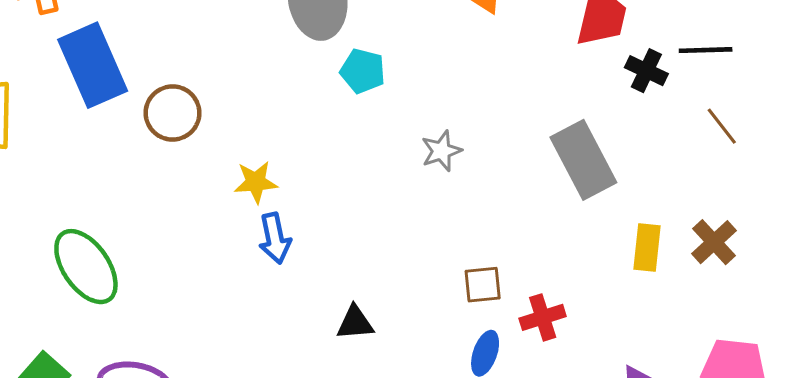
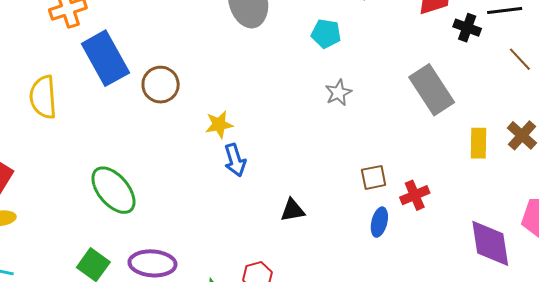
cyan pentagon: (363, 71) -> (326, 34), moved

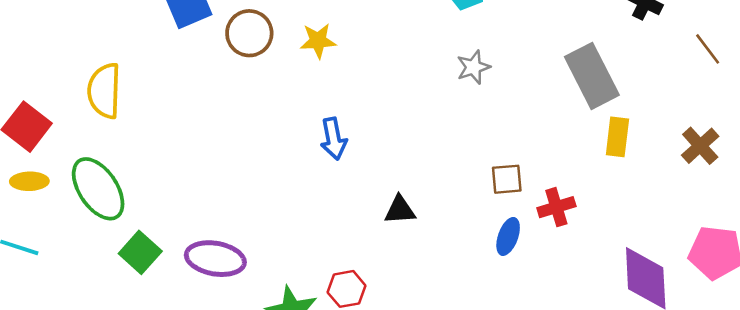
yellow semicircle: (43, 97) -> (104, 91), moved
yellow star: (219, 125) -> (318, 41), moved
yellow rectangle: (479, 143) -> (617, 137), moved
green ellipse: (113, 190) -> (98, 189), moved

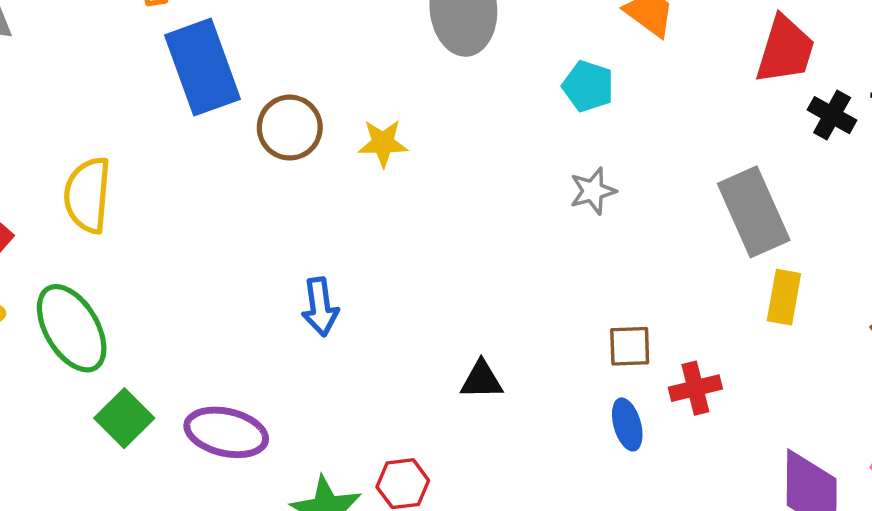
blue arrow: (334, 139) -> (320, 307), moved
blue ellipse: (508, 236) -> (627, 424), turned -39

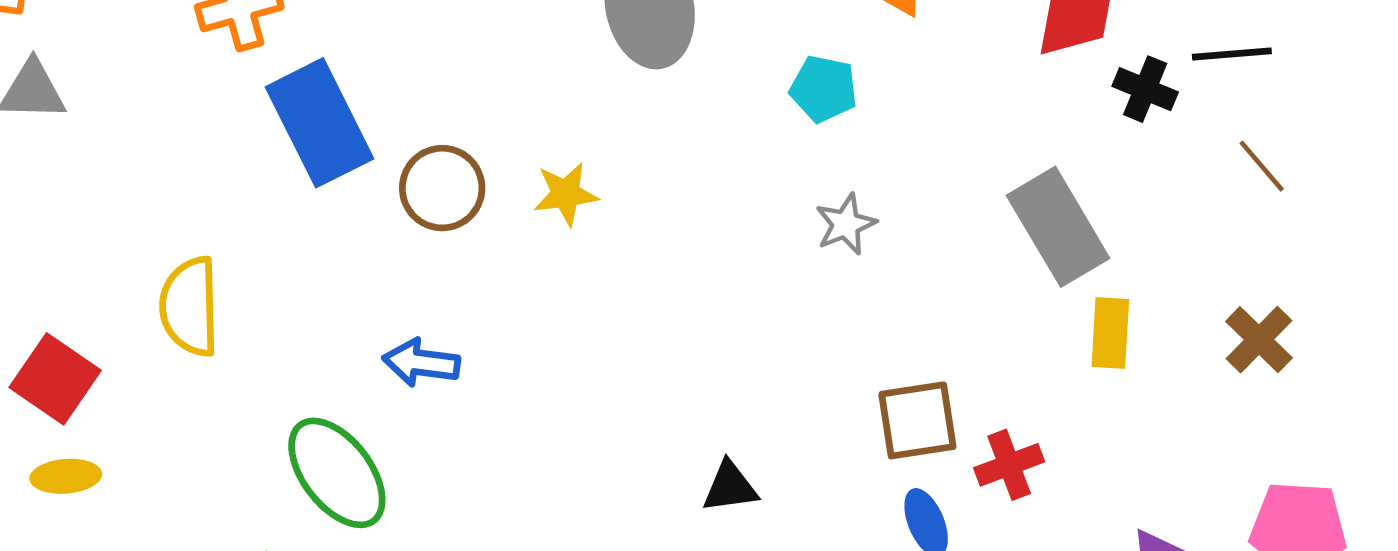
blue arrow: (320, 307) -> (421, 363), moved, turned 112
green ellipse: (72, 328) -> (337, 473), moved
brown square: (630, 346) -> (917, 420), size x1.4

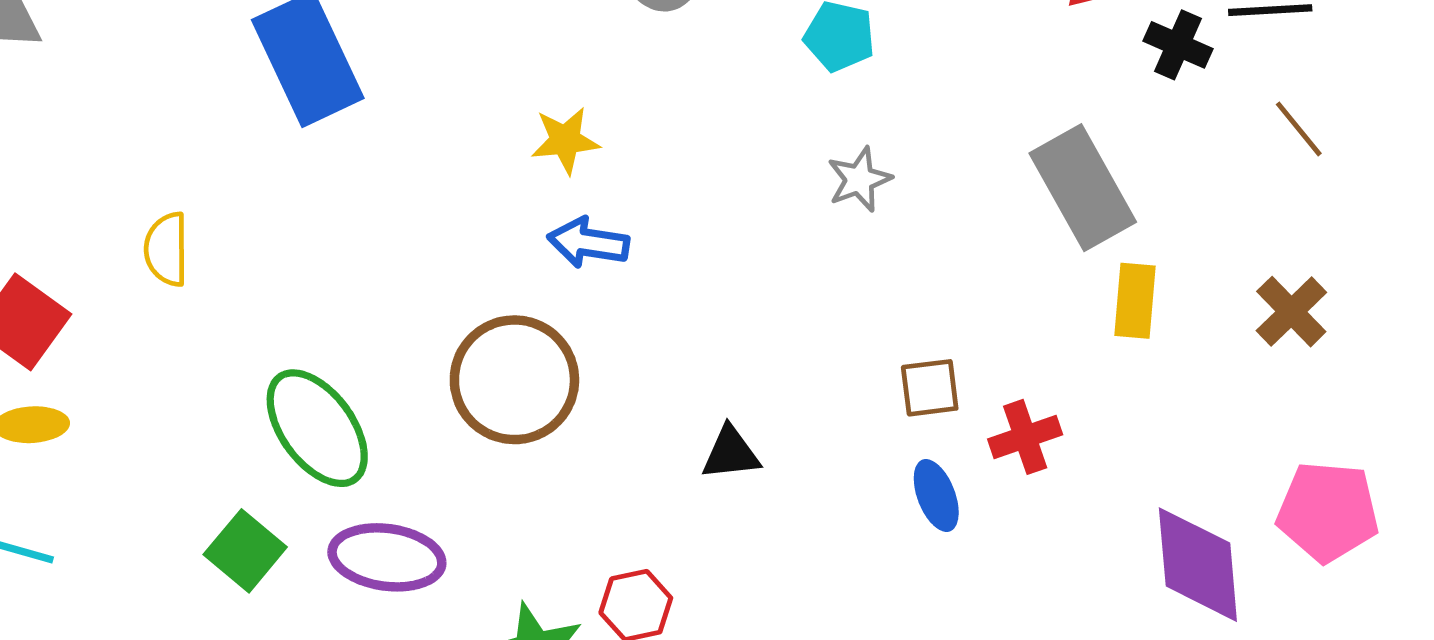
brown circle: (442, 188) -> (514, 380), moved, size x1.4
yellow semicircle: (190, 307) -> (166, 249), size x0.7
blue arrow: (421, 363) -> (588, 243), moved
brown square: (917, 420) -> (930, 388), size x0.7

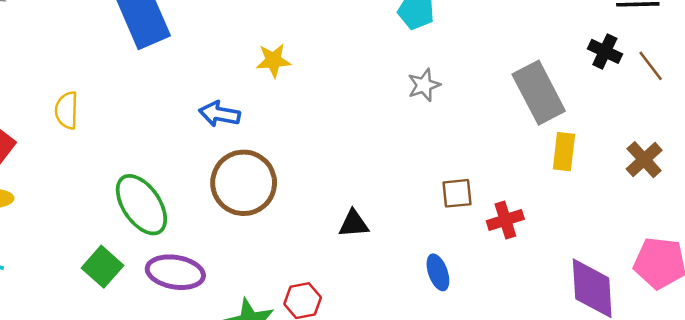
black cross: (1178, 45) -> (605, 51), moved
blue arrow: (588, 243) -> (220, 114), moved
blue ellipse: (936, 496) -> (438, 272), moved

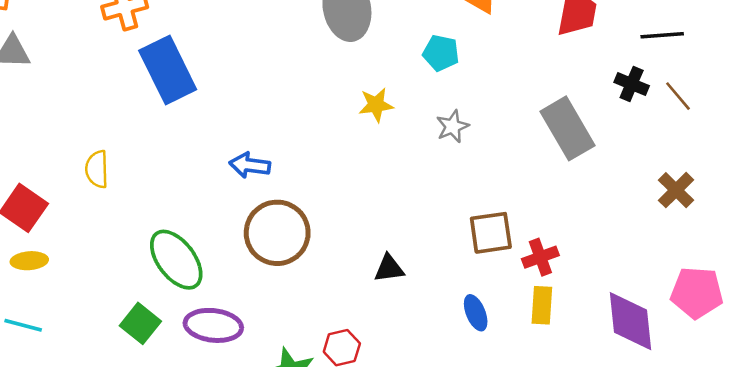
yellow star: (273, 60) -> (376, 105), moved
yellow rectangle: (564, 152) -> (542, 305), moved
brown square: (457, 193) -> (491, 233), size x1.4

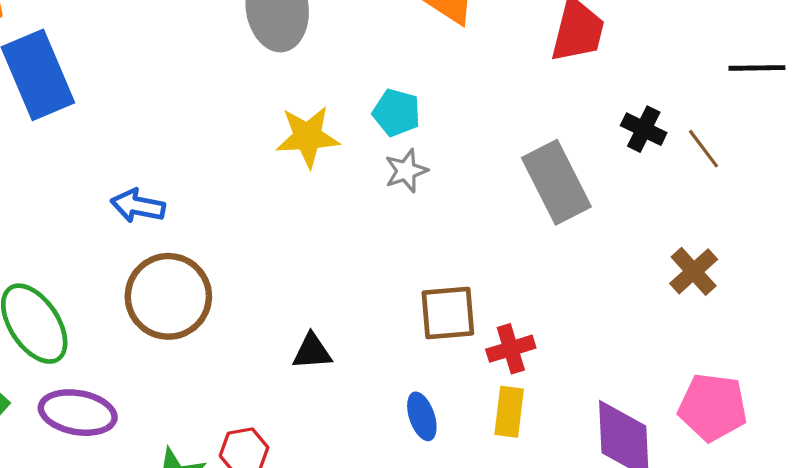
black line: (662, 35) -> (757, 68), moved
cyan pentagon: (441, 53) -> (397, 113), moved
yellow star: (376, 105) -> (308, 137), size x1.4

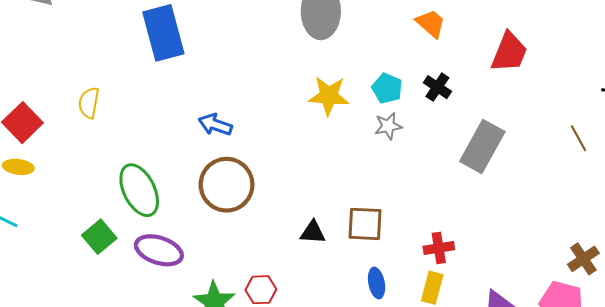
black cross: (644, 129) -> (437, 87), moved
gray rectangle: (556, 182) -> (482, 147), turned 48
brown cross: (694, 271) -> (583, 259), moved
brown square: (448, 313) -> (365, 224), moved

